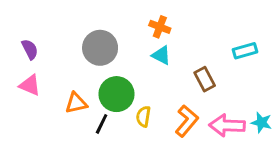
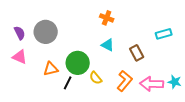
gray circle: (100, 48) -> (46, 32), moved
cyan triangle: (161, 55) -> (108, 45), moved
yellow semicircle: (143, 116) -> (96, 78), turned -48

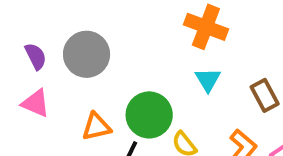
orange cross: (107, 18) -> (206, 27), size x1.5
cyan triangle: (108, 45) -> (208, 80), turned 32

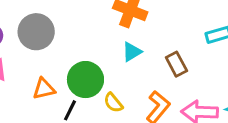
cyan triangle: (208, 80) -> (132, 52), turned 30

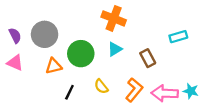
green circle: (85, 80) -> (81, 54), moved
orange triangle: (44, 89) -> (54, 66), moved

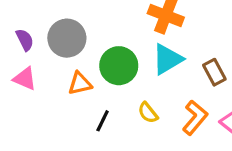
cyan triangle: (115, 49) -> (167, 59), size x1.5

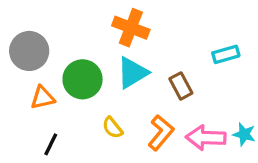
black line: (103, 121) -> (51, 144), moved

